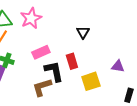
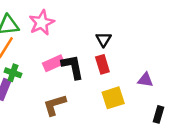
red rectangle: (72, 61) -> (102, 64), moved
black L-shape: (54, 71) -> (73, 67), moved

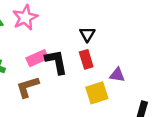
purple triangle: (145, 80) -> (117, 75), moved
brown L-shape: (55, 105) -> (28, 87), moved

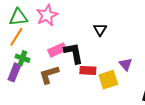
red rectangle: (86, 59) -> (88, 70), moved, turned -70
purple triangle: (117, 75) -> (126, 64), turned 40

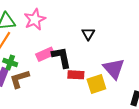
purple triangle: (126, 64) -> (114, 69), size x1.6
brown L-shape: (49, 75) -> (19, 79), moved

